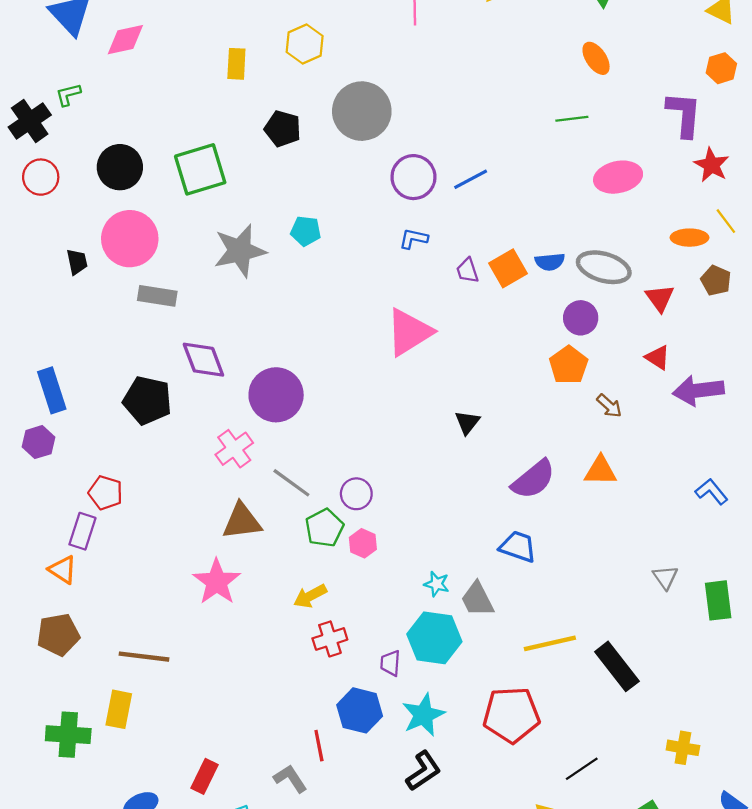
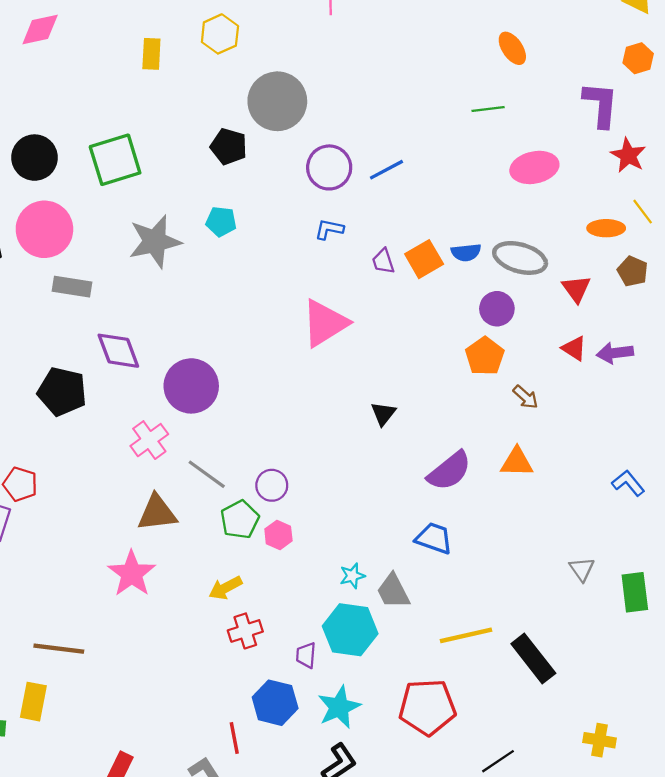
black pentagon: (283, 129) -> (229, 147), moved
purple arrow: (698, 390) -> (615, 353), moved, size x0.7
cyan star: (437, 584) -> (352, 576), turned -30

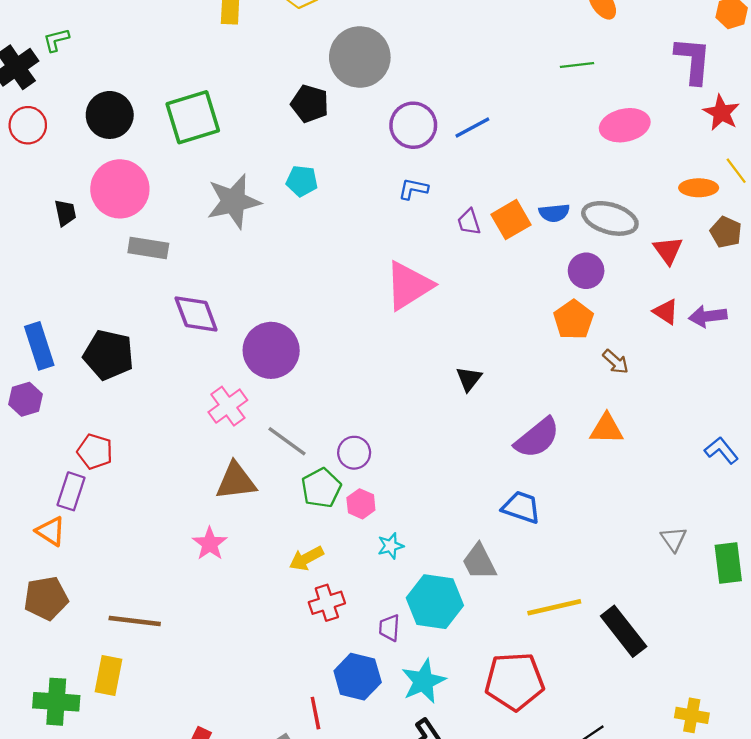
black pentagon: (62, 391) -> (109, 355), moved
pink star: (132, 574) -> (210, 544), size x0.7
cyan star: (352, 576) -> (391, 546), moved

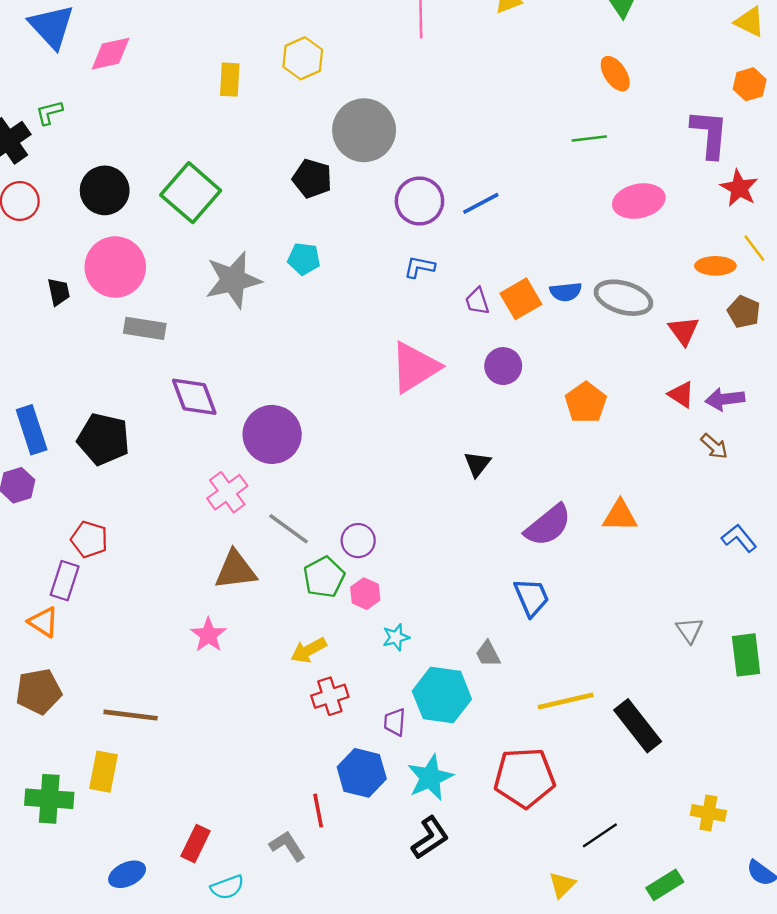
green square: (193, 117) -> (191, 193), turned -32
purple circle: (586, 271) -> (503, 366), moved
brown arrow: (616, 362) -> (714, 446), moved
blue trapezoid: (521, 507) -> (532, 597), turned 48
gray trapezoid: (479, 562) -> (488, 654), size x0.7

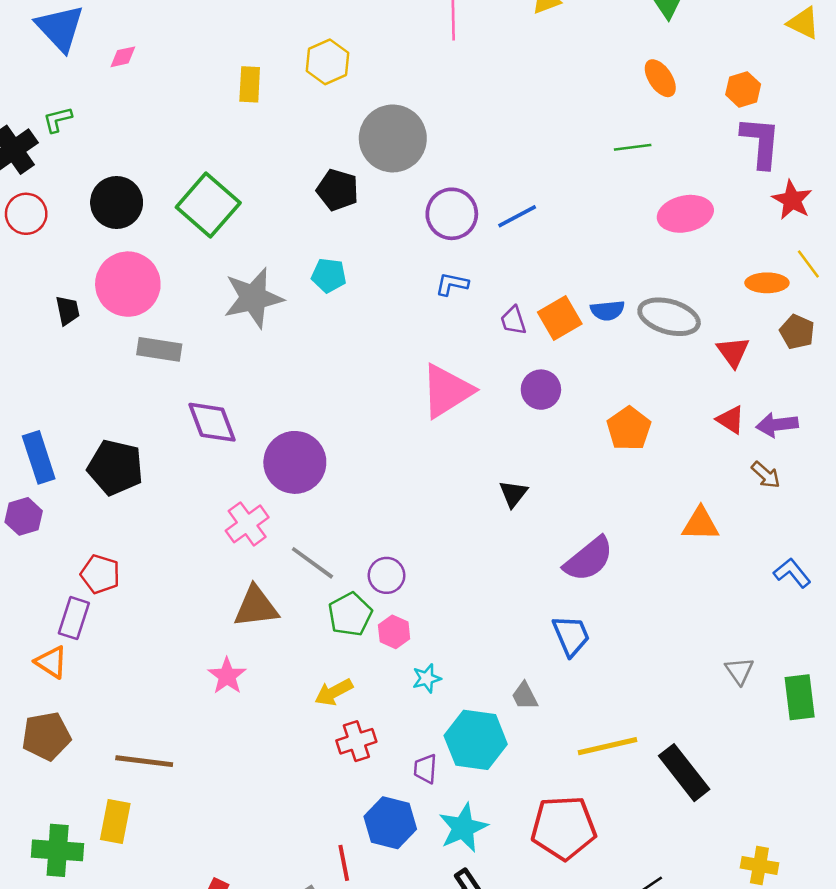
pink diamond: (111, 54) -> (123, 57), size x0.6
orange hexagon: (750, 84) -> (743, 89), moved
orange triangle: (620, 516) -> (700, 524), moved

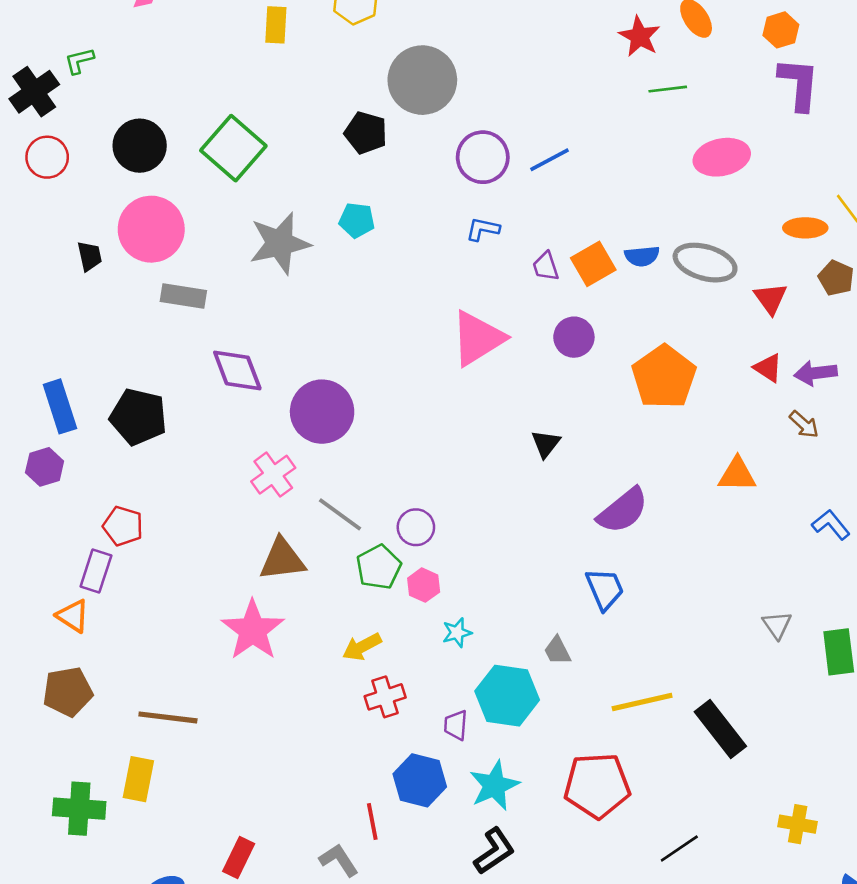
red star: (792, 200) -> (639, 36), moved
orange pentagon: (629, 428) -> (664, 377), size x1.4
pink star: (227, 676) -> (253, 630), size x1.6

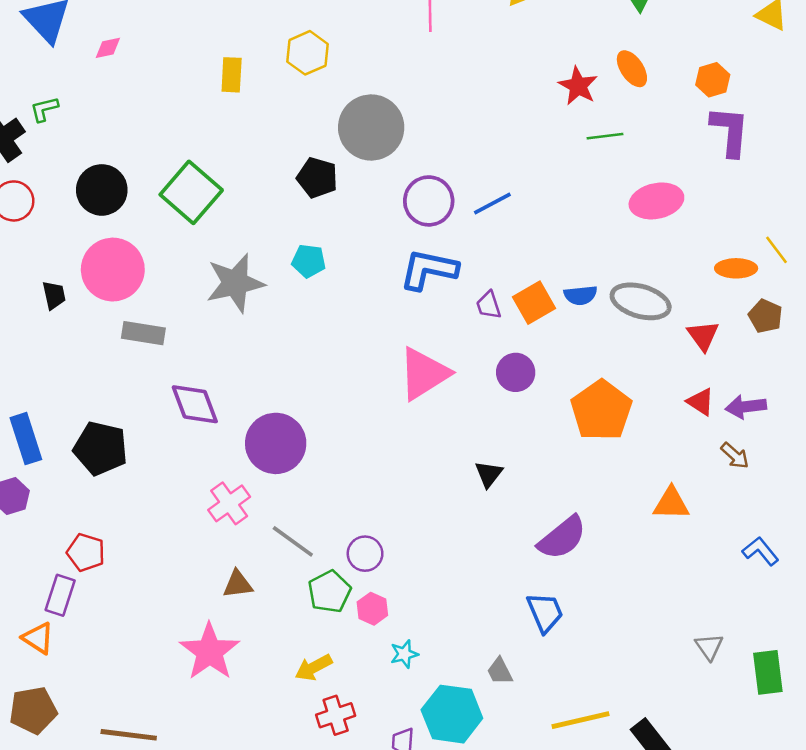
blue L-shape: (483, 229) -> (429, 270), size x1.8
brown triangle: (282, 559) -> (238, 584), size x0.7

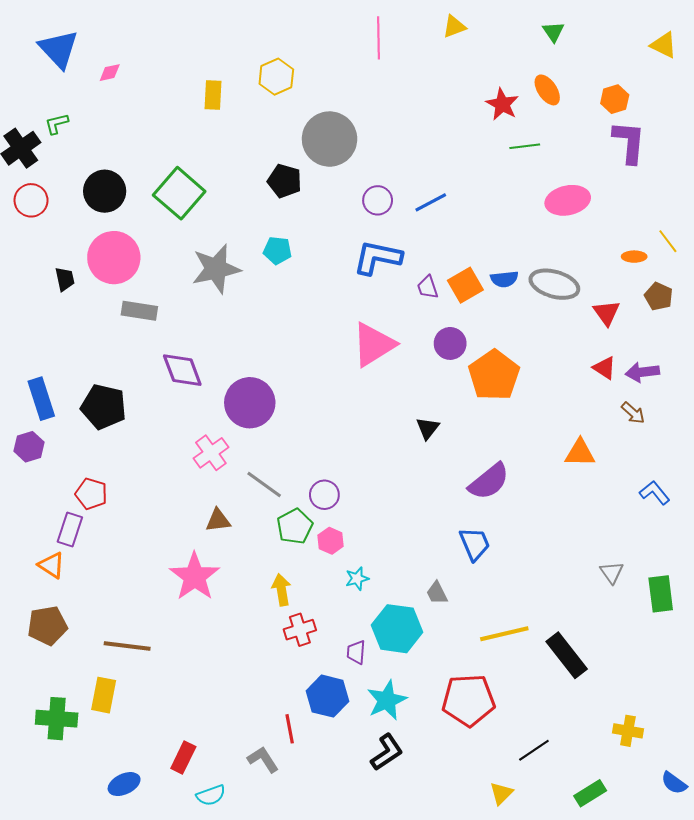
purple circle: (429, 201) -> (378, 200), size x0.7
orange ellipse: (736, 268) -> (634, 257), size x0.7
orange pentagon: (601, 410) -> (494, 375), moved
yellow arrow: (314, 667) -> (281, 590), turned 108

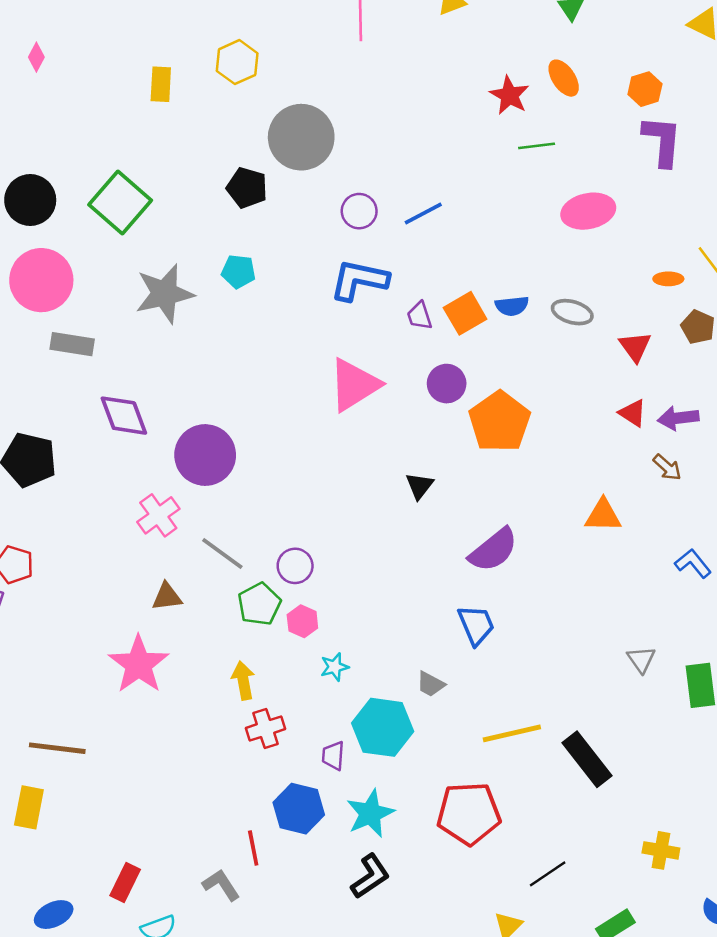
pink diamond: (110, 73) -> (36, 57), turned -50
gray ellipse: (554, 284) -> (572, 312), size x0.7
gray trapezoid: (437, 593) -> (431, 684), turned -35

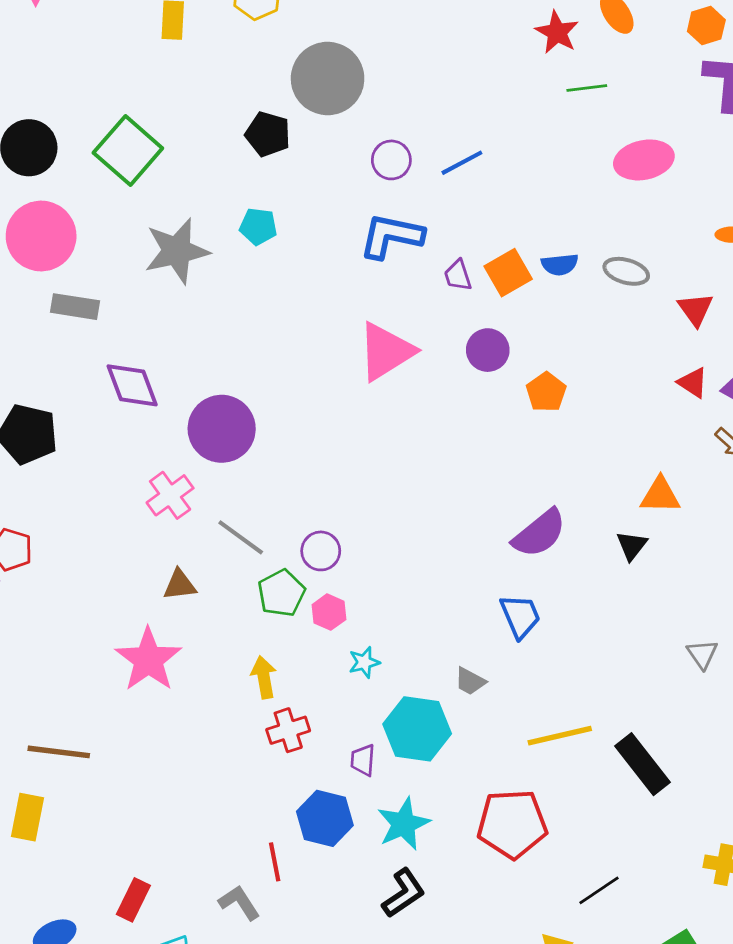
orange pentagon: (500, 422) -> (546, 392), size x0.6
black triangle: (419, 486) -> (632, 546), moved

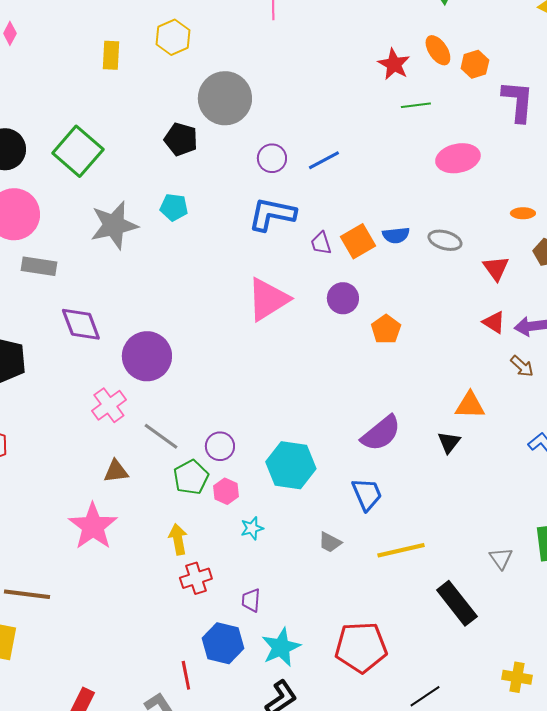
orange hexagon: (706, 26) -> (475, 64), moved
gray triangle: (702, 654) -> (501, 558), moved
cyan hexagon: (417, 729) -> (291, 465), moved
yellow line: (560, 736) -> (401, 550), moved

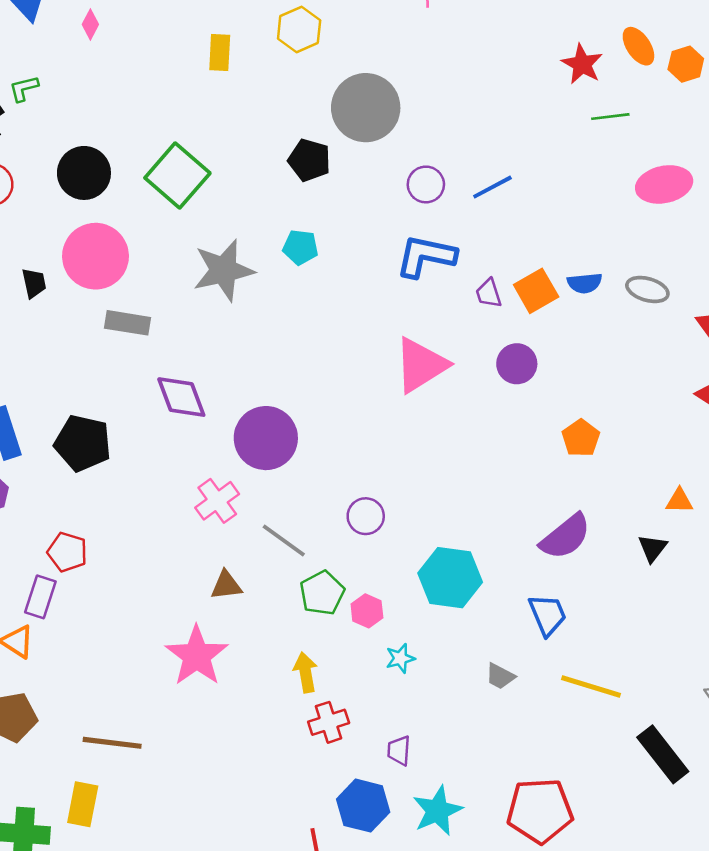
orange pentagon: (386, 329) -> (581, 438), moved
orange triangle: (470, 405) -> (679, 501), size x0.7
purple circle: (220, 446) -> (366, 516), moved
yellow line: (401, 550) -> (591, 686), turned 30

